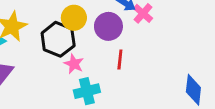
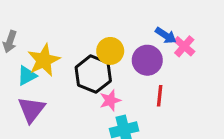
pink star: (74, 64) -> (110, 100), turned 30

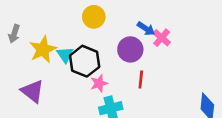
yellow circle: (110, 51) -> (94, 17), moved
cyan triangle: (27, 76) -> (65, 55), moved, turned -36
purple triangle: (31, 110) -> (32, 91), turned -30

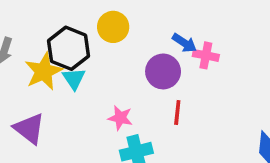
pink cross: (162, 38) -> (206, 55), turned -30
black hexagon: (85, 61) -> (69, 48), moved
pink star: (99, 83) -> (120, 118), turned 30

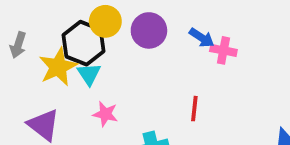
yellow circle: (113, 27) -> (105, 21), moved
purple circle: (163, 71) -> (149, 30), moved
pink star: (120, 118) -> (105, 114), moved

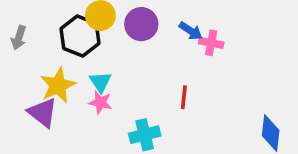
yellow star: (58, 67) -> (58, 85), moved
cyan triangle: (89, 74) -> (100, 82), moved

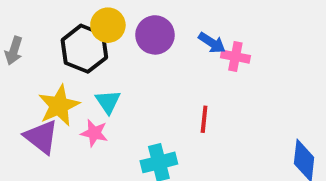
pink star: (100, 102) -> (94, 133), moved

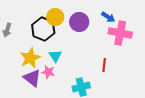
blue arrow: (212, 43) -> (108, 17), moved
pink cross: (235, 57) -> (120, 33), size x1.6
purple triangle: (41, 137) -> (32, 78), moved

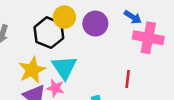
cyan triangle: (55, 56) -> (64, 67), size x1.5

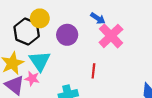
purple circle: (95, 24) -> (67, 35), moved
pink cross: (148, 38) -> (111, 36), turned 35

